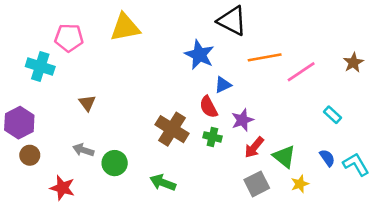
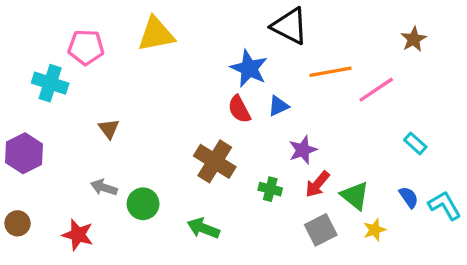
brown star: (353, 63) -> (414, 39), moved
red semicircle: (209, 107) -> (239, 109), moved
green cross: (212, 137) -> (270, 189), moved
brown circle: (30, 155) -> (17, 223), moved

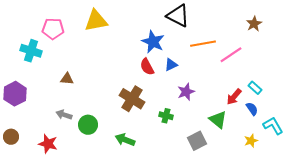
brown triangle: (109, 129) -> (67, 79), turned -48
red arrow: (317, 184) -> (234, 97), moved
blue semicircle: (409, 197) -> (252, 109), moved
yellow star: (375, 230) -> (251, 141), moved

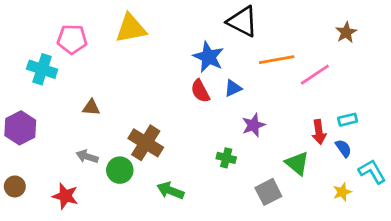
cyan rectangle: (255, 88) -> (348, 120), turned -56
red arrow: (234, 97) -> (319, 132), turned -48
brown cross: (132, 99) -> (146, 143), moved

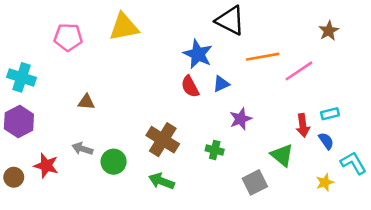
cyan cross: (42, 69) -> (22, 77), moved
brown cross: (146, 143) -> (163, 140), moved
red star: (65, 196) -> (46, 166), moved

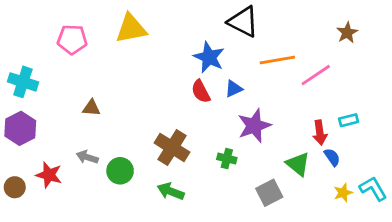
purple star: (241, 119) -> (254, 126), size x1.4
blue semicircle: (326, 141) -> (332, 157), moved
cyan L-shape: (353, 163) -> (373, 189), moved

